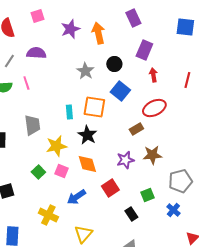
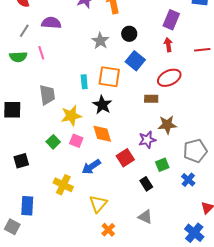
purple rectangle: (144, 50) -> (171, 20), moved
red line: (187, 80) -> (202, 50), turned 70
brown rectangle: (136, 129) -> (151, 99), turned 32
purple star: (125, 160) -> (147, 140), moved

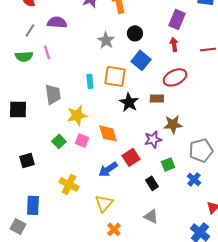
black star: (102, 105) -> (129, 102), moved
blue arrow: (91, 167) -> (108, 169), moved

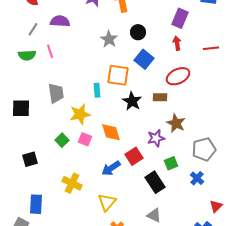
cyan rectangle: (90, 81) -> (97, 90), moved
brown star: (173, 124) -> (176, 123), turned 30
black rectangle: (152, 183) -> (155, 182), size x1.5

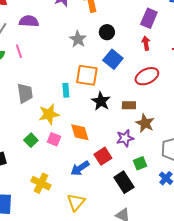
brown rectangle: (160, 97) -> (129, 105), moved

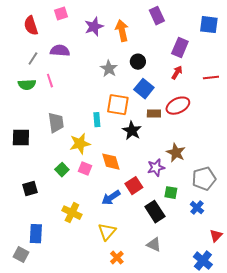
red arrow: (146, 43) -> (177, 73), turned 40
brown rectangle: (129, 105) -> (154, 114), moved
green square: (140, 163) -> (171, 193), turned 32

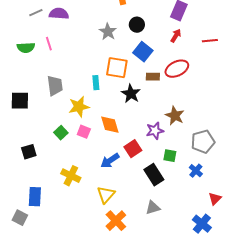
gray line: (33, 59) -> (36, 13), moved, turned 32
gray triangle: (154, 245) -> (153, 208), turned -42
orange cross: (117, 258) -> (116, 221), size x1.5

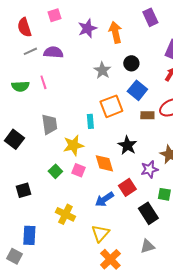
orange square: (117, 68) -> (111, 106), turned -30
black star: (131, 94) -> (127, 145), moved
black square: (20, 101) -> (14, 139), turned 36

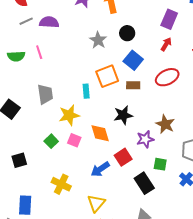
brown rectangle: (147, 115) -> (133, 85), moved
black star: (127, 145) -> (123, 115), turned 30

